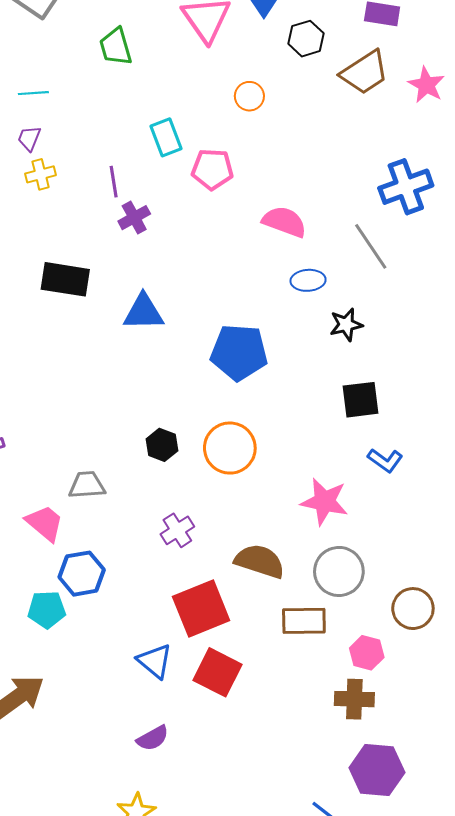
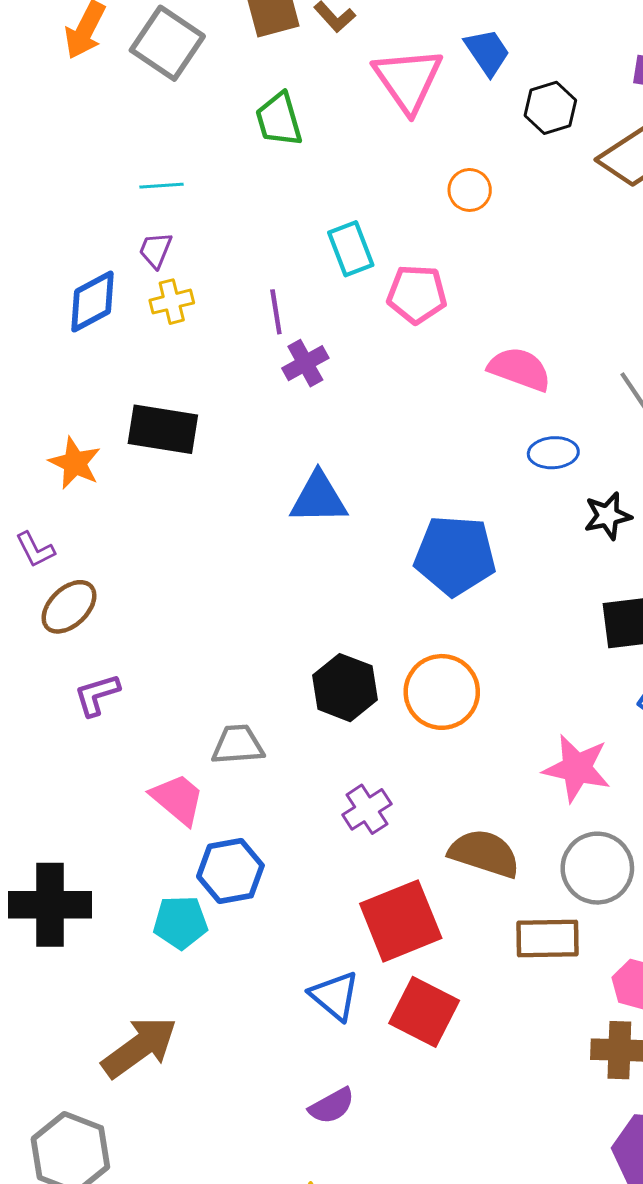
black rectangle: (65, 279) -> (163, 429), moved
black hexagon: (162, 445) -> (345, 688), size x1.4

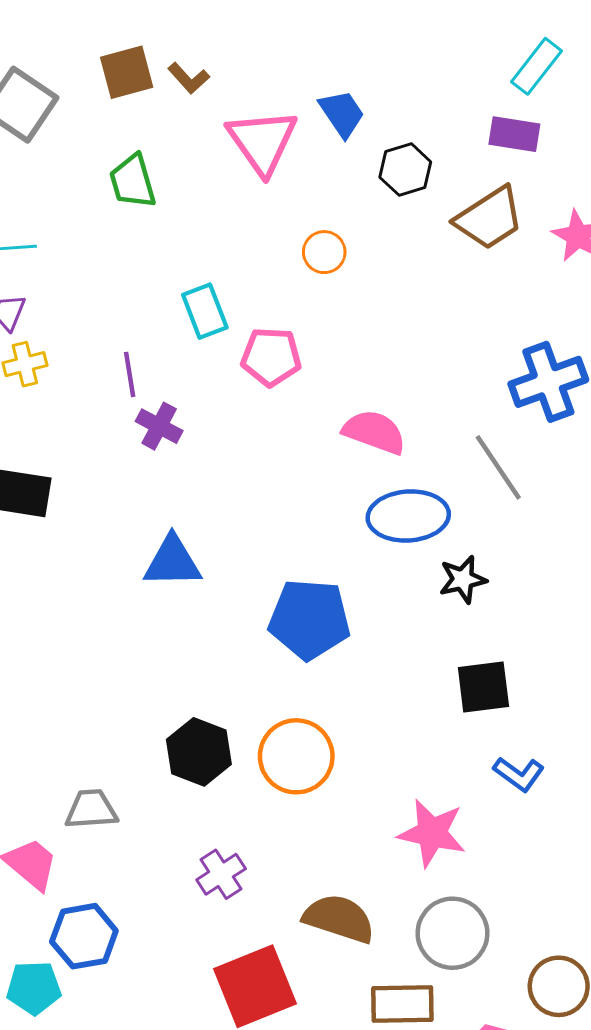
purple cross: (305, 363) -> (159, 426), turned -33
blue ellipse: (553, 453) -> (408, 516), size x1.6

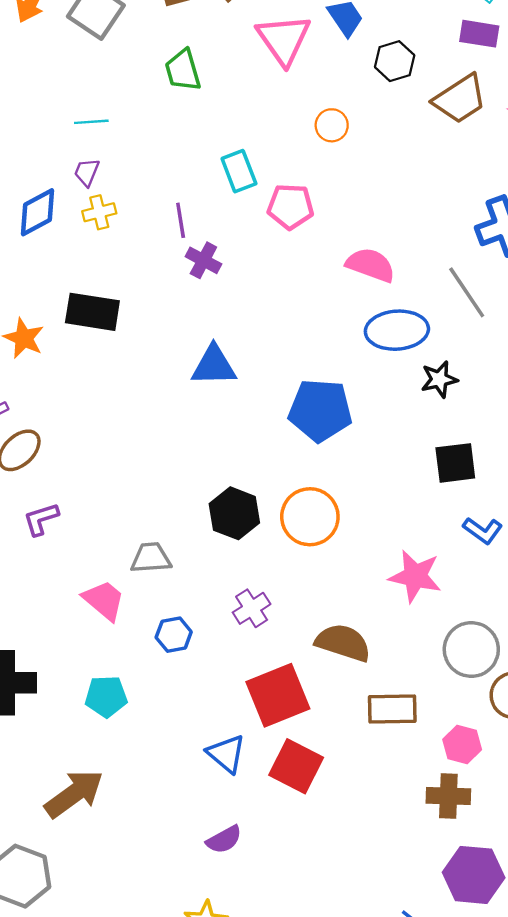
gray circle: (452, 933) -> (471, 649), moved
blue hexagon: (84, 936) -> (174, 635), moved, size x0.7

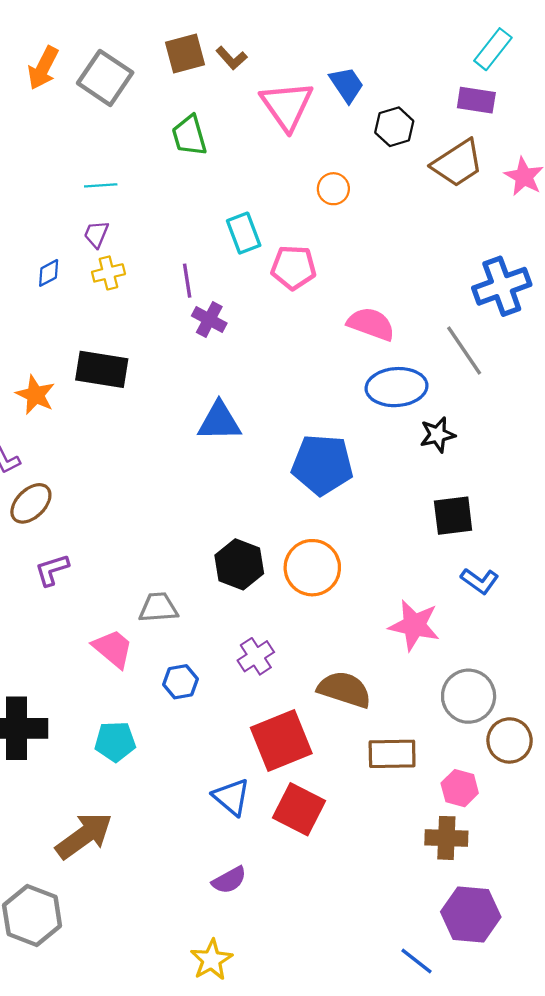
blue diamond: (37, 212) -> (49, 273), size x0.6

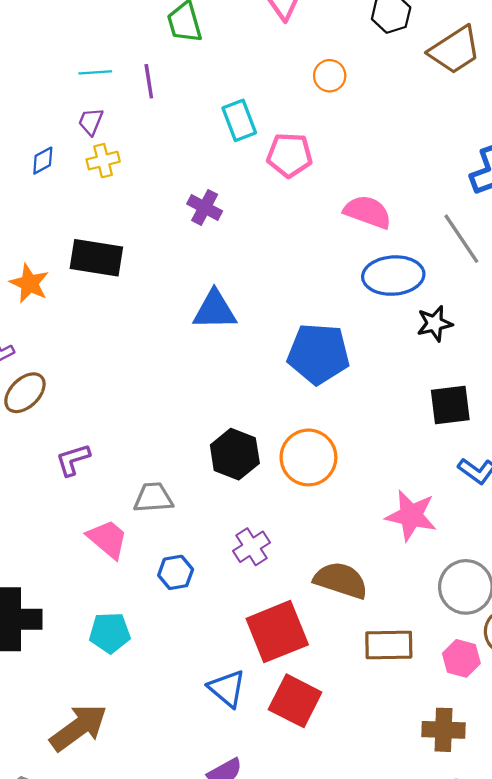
purple line: (187, 281) -> (149, 81), moved
purple L-shape: (52, 570) -> (73, 460), moved
pink hexagon: (460, 788) -> (461, 658), moved

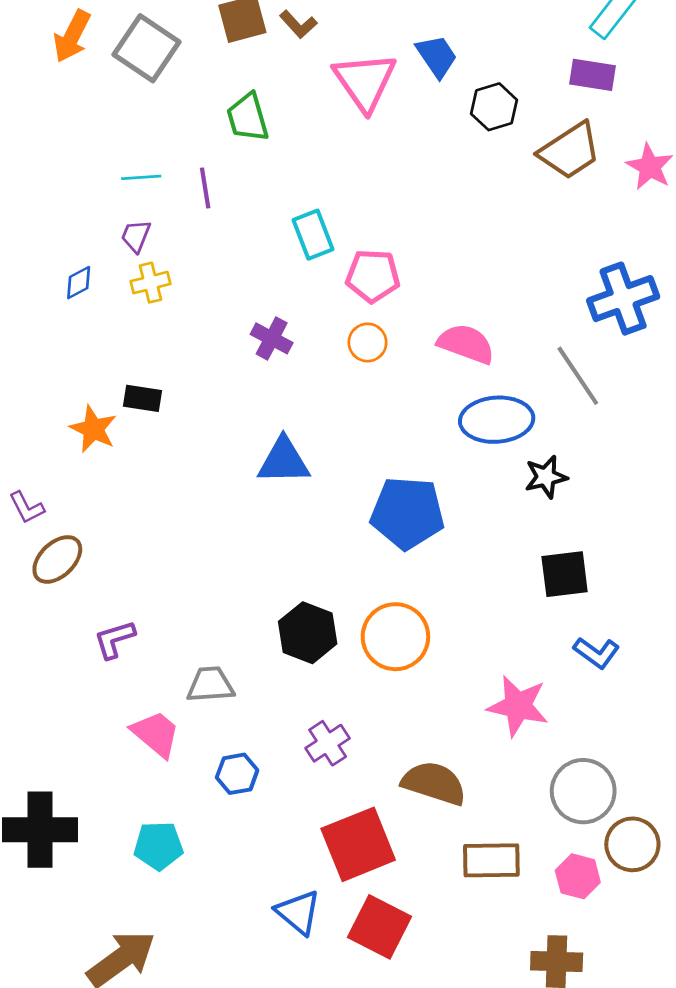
orange circle: (330, 76) -> (368, 342), moved
black rectangle: (96, 258) -> (143, 398), size x0.6
orange star: (29, 283) -> (93, 429), moved

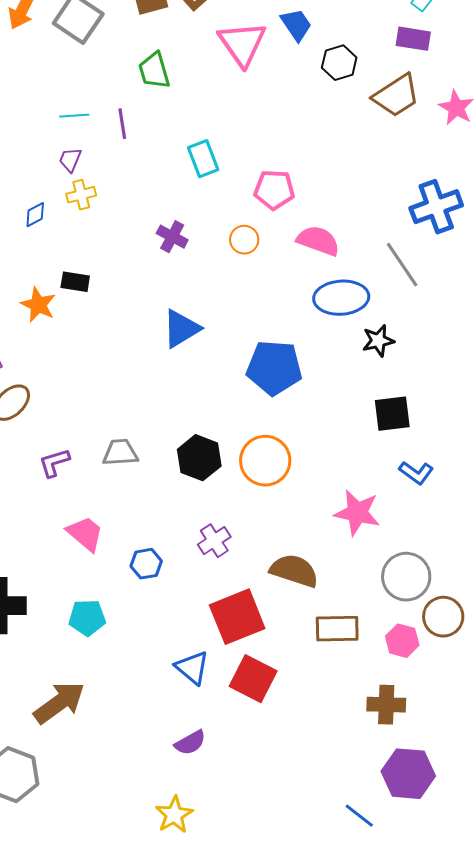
pink pentagon: (373, 276) -> (274, 190), moved
blue diamond: (79, 283) -> (35, 215), moved
blue triangle: (284, 461) -> (181, 329), turned -30
gray trapezoid: (210, 685) -> (120, 453), moved

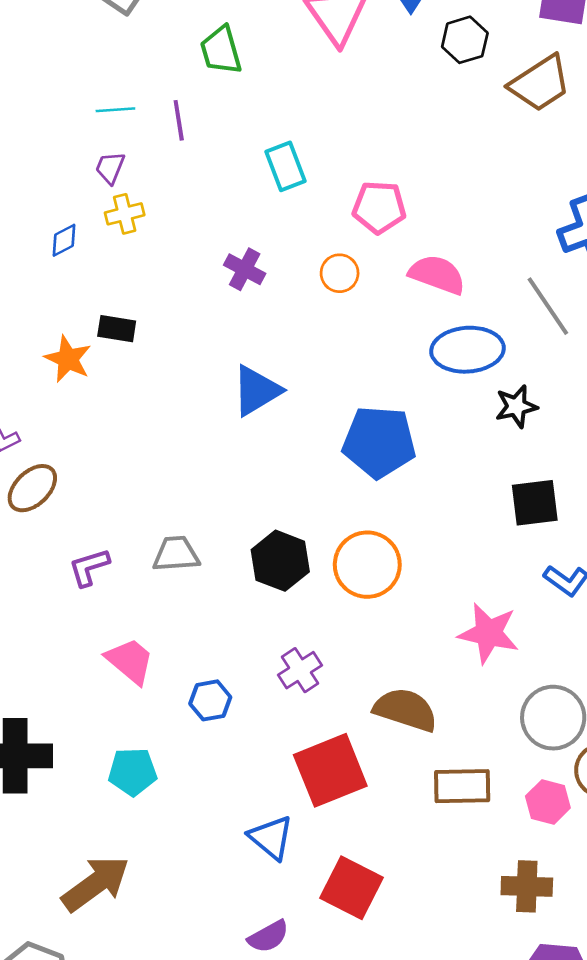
red square: (253, 679) -> (351, 888), moved

